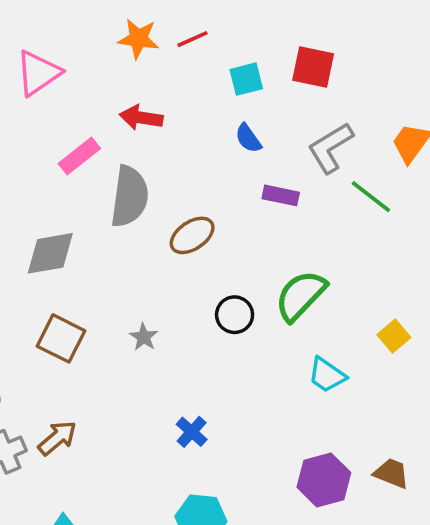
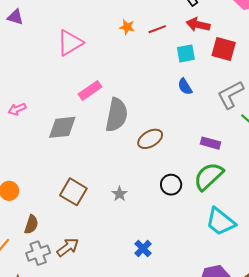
orange star: (138, 39) -> (127, 27), size x0.7
red arrow: (141, 118) -> (198, 25), moved
purple rectangle: (281, 195) -> (211, 143), moved
gray diamond: (50, 253) -> (62, 127), moved
cyan trapezoid: (327, 375) -> (220, 222), size x1.4

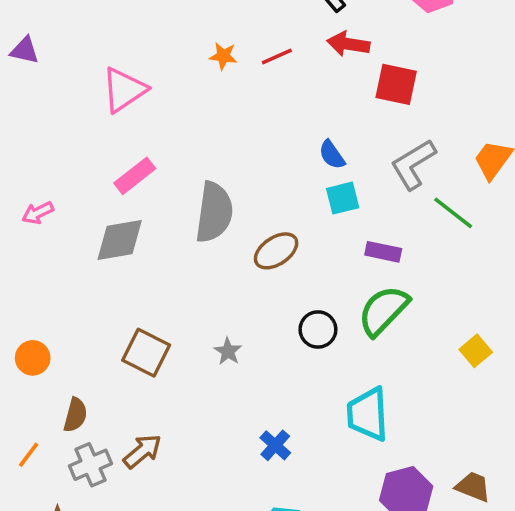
cyan square: (186, 53) -> (343, 198), moved
pink rectangle: (90, 91) -> (135, 176), moved
cyan trapezoid: (220, 222) -> (368, 414), moved, turned 52

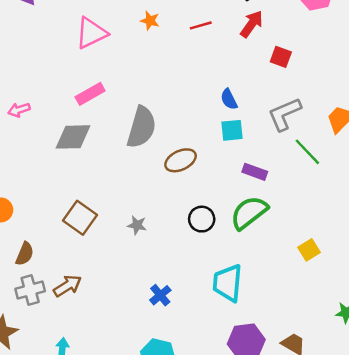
red arrow: (348, 44) -> (252, 24), turned 108
orange star: (223, 56) -> (150, 21), moved
red square: (396, 84) -> (281, 57), size x0.7
gray star: (228, 351) -> (137, 225), turned -30

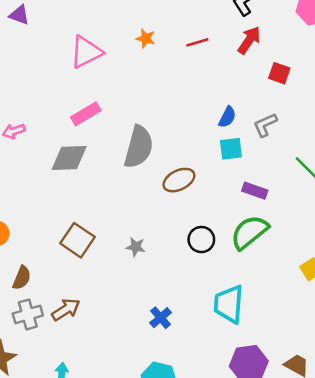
blue semicircle: (229, 99) -> (227, 117), turned -125
gray L-shape: (285, 114) -> (265, 125), moved, size x0.7

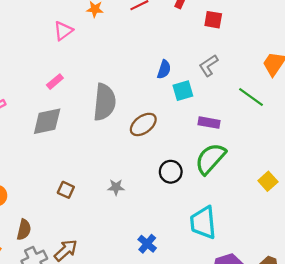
pink triangle: (86, 52) -> (63, 31), moved, size x0.7
pink rectangle: (86, 114) -> (55, 82), size x0.7
blue semicircle: (227, 117) -> (164, 69), moved
brown square: (78, 240) -> (66, 190), size x0.6

